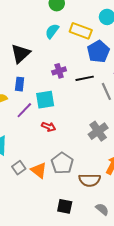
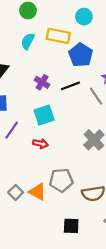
purple cross: (59, 71) -> (42, 82), turned -32
cyan square: (45, 100) -> (44, 115), moved
gray pentagon: (62, 163) -> (61, 180), turned -30

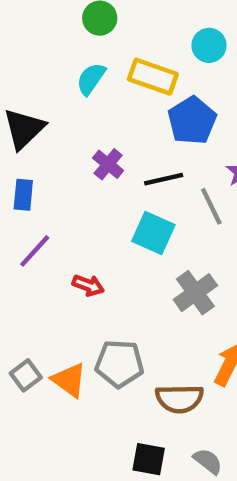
cyan square: (44, 115) -> (153, 233), moved, turned 35
black square: (71, 226) -> (149, 459), moved

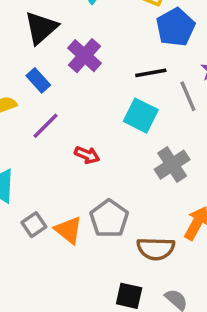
purple cross: (108, 164) -> (85, 56), moved, size x1.4
blue rectangle: (23, 195) -> (38, 80), turned -50
gray pentagon: (119, 364) -> (109, 219), turned 30

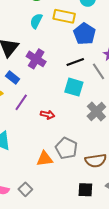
gray square: (34, 225) -> (25, 189), moved
orange triangle: (68, 230) -> (45, 159), turned -36

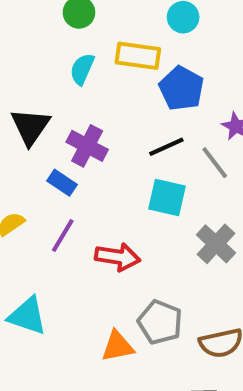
blue rectangle: (13, 78) -> (62, 183), moved
red arrow: (48, 115) -> (118, 257), size x1.5

